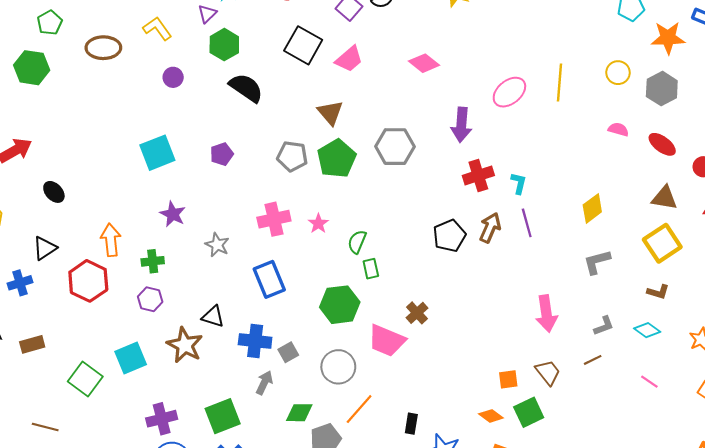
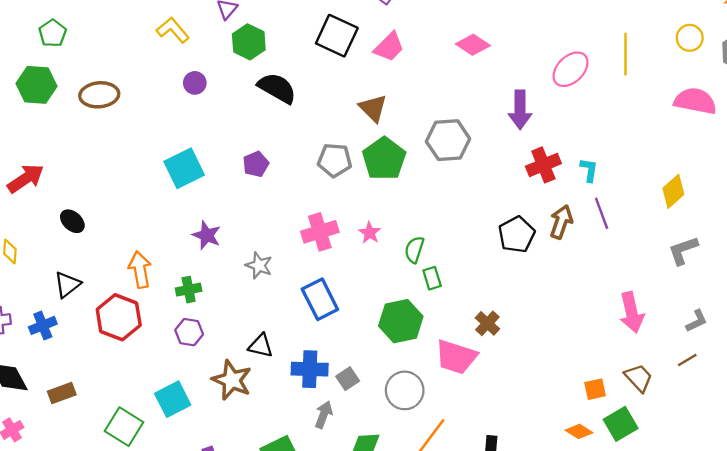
brown ellipse: (103, 48) -> (99, 95), moved
pink semicircle: (618, 129) -> (695, 101), size x1.8

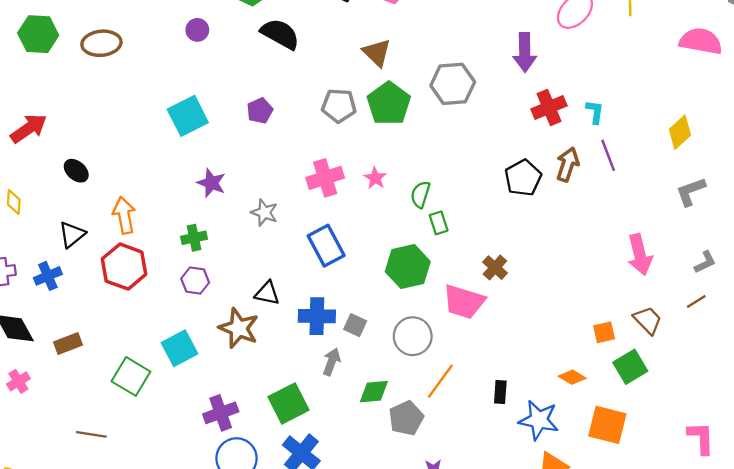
orange arrow: (140, 270) -> (124, 215), moved
gray square: (348, 379) -> (355, 325), turned -30
orange diamond: (579, 431) -> (572, 377), moved

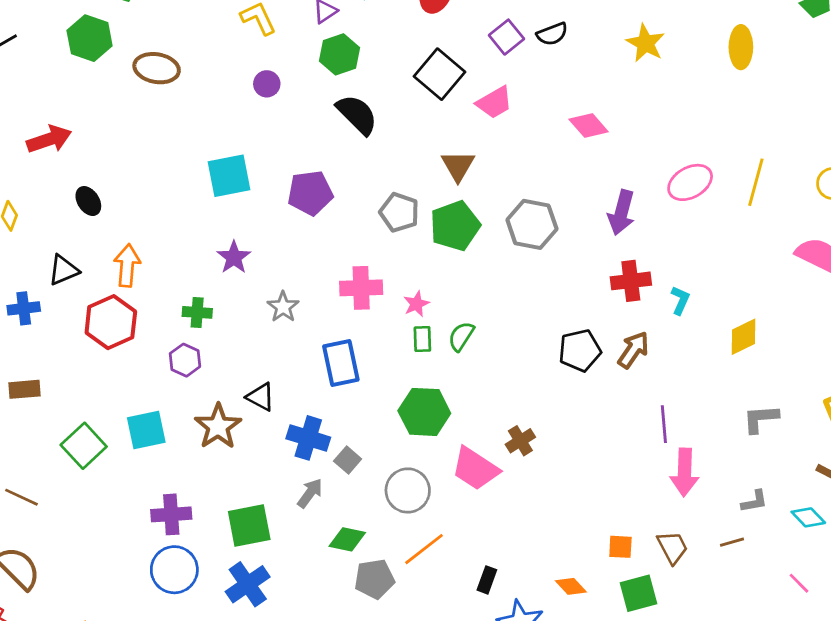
purple pentagon: (260, 111) -> (310, 193), size x1.5
yellow diamond: (680, 132) -> (744, 337), moved
purple line: (608, 155) -> (664, 424), moved
green rectangle: (439, 223) -> (422, 339), moved

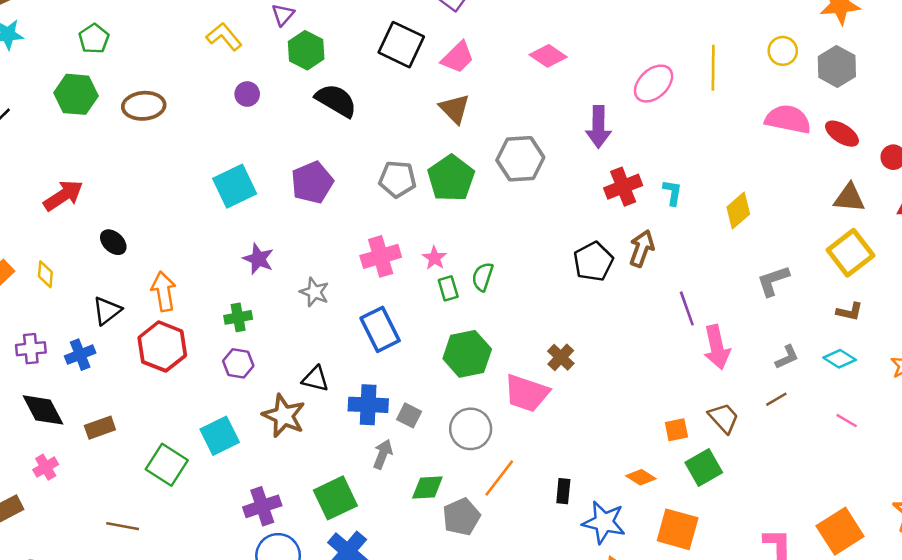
brown triangle: (458, 166) -> (455, 109), moved

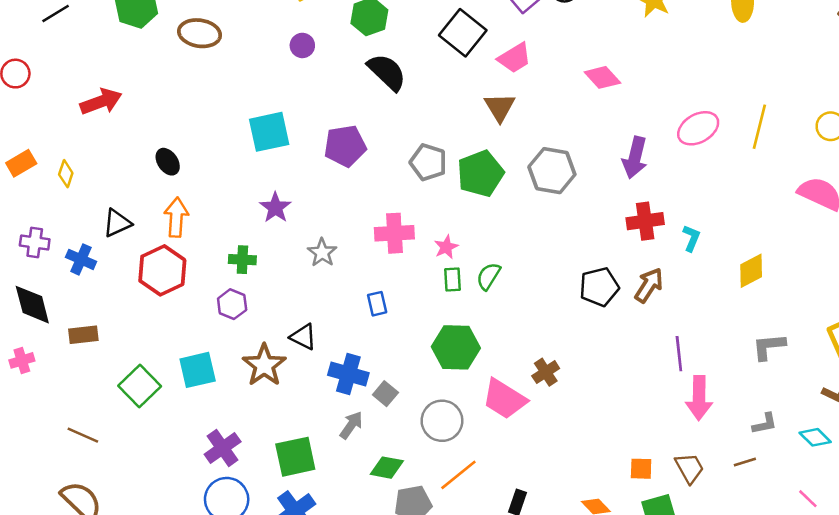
black ellipse: (113, 242) -> (168, 162), moved
blue rectangle: (380, 329) -> (377, 304), size x0.6
blue cross: (80, 355) -> (81, 259), turned 32
purple cross: (262, 506) -> (223, 448), turned -30

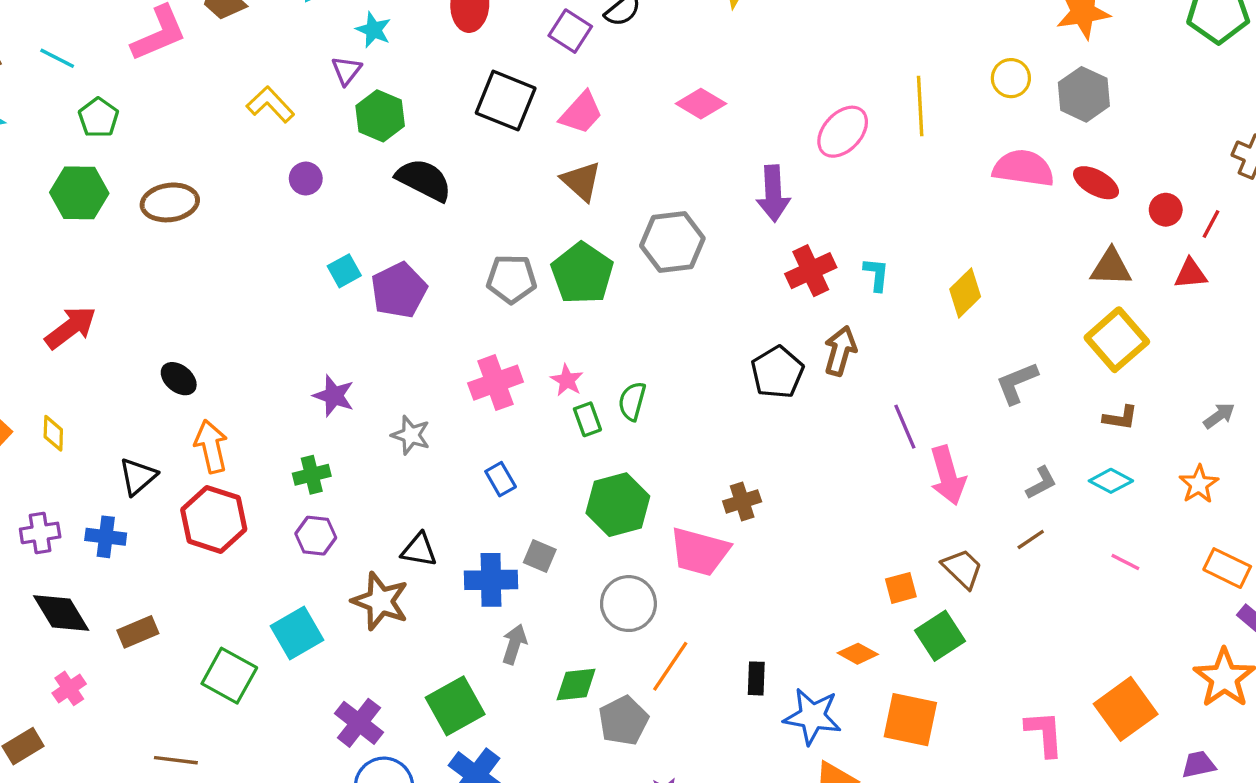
cyan square: (269, 132) -> (344, 271), moved, size x0.6
brown cross: (546, 372) -> (742, 501), turned 32
gray square: (385, 394) -> (540, 556), moved

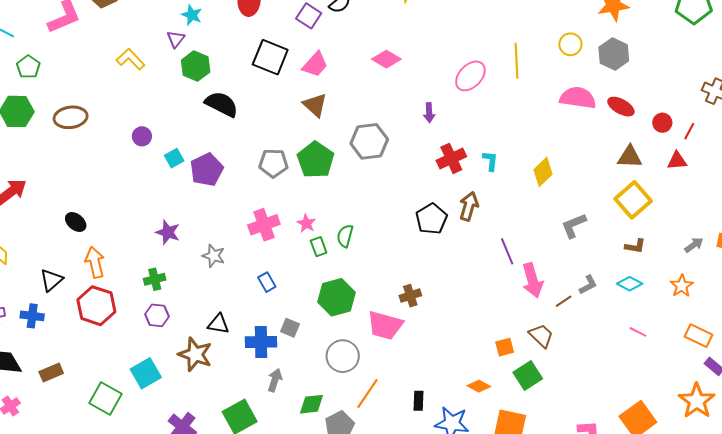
purple circle: (306, 179) -> (142, 136), moved
purple arrow: (773, 193) -> (429, 113), size x0.6
brown line: (1031, 539) -> (564, 301), moved

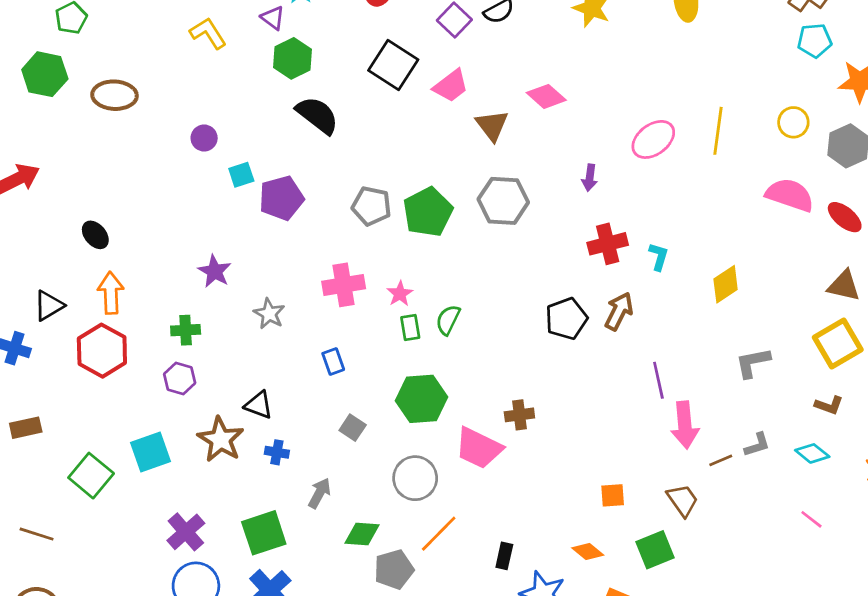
purple triangle: (176, 39) -> (273, 18), turned -42
brown triangle: (315, 105) -> (492, 125), moved
blue cross: (261, 342) -> (277, 452), moved, size x0.6
orange square: (505, 347) -> (613, 495), moved

